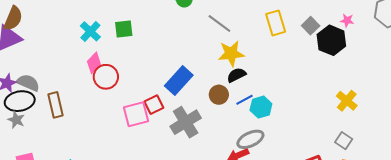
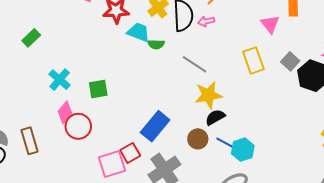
green square: (124, 29) -> (98, 89), moved
blue line: (245, 100) -> (225, 143), turned 60
brown rectangle: (56, 105) -> (30, 141), moved

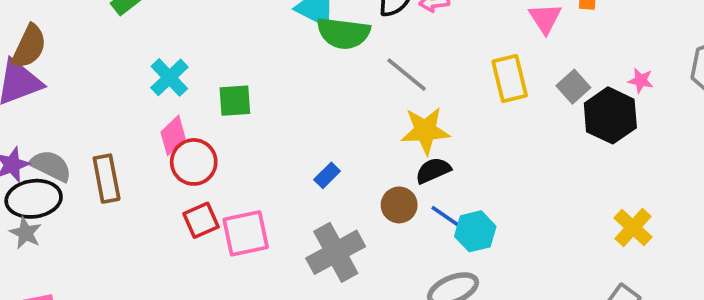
green semicircle: (156, 44) -> (343, 33), size x1.8
blue rectangle: (155, 126) -> (327, 175), size x0.5
red square: (130, 153) -> (201, 220), moved

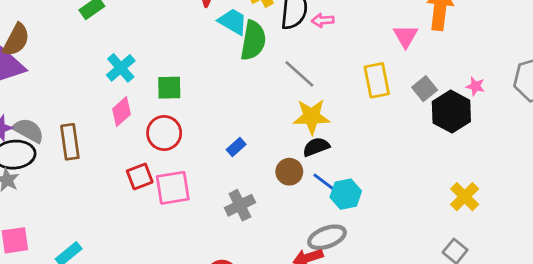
green semicircle: (343, 33) -> (253, 40), turned -90
red circle: (194, 162) -> (164, 133), moved
gray cross: (336, 252) -> (240, 205), size x0.7

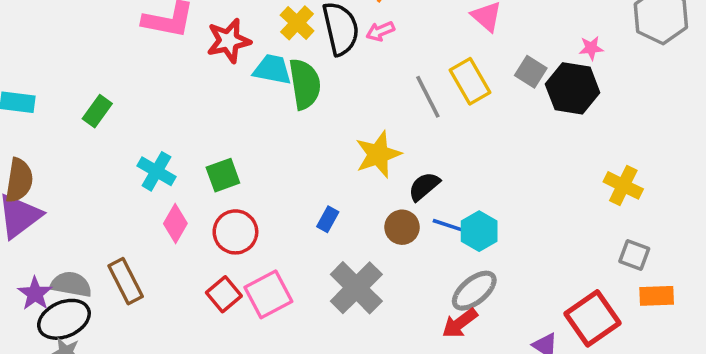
gray line: (299, 74) -> (428, 97), moved, turned 40
yellow star: (312, 117) -> (378, 154), moved
gray cross: (240, 205) -> (356, 288), size x1.4

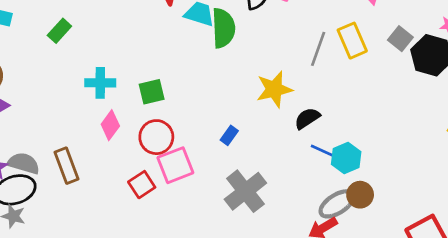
gray line: (428, 97) -> (318, 49), turned 40
cyan cross: (157, 171) -> (100, 83), turned -36
brown circle: (402, 227) -> (360, 195), moved
pink square: (268, 294) -> (175, 165), moved

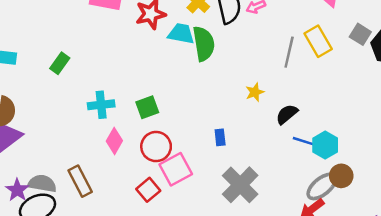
yellow star: (274, 89) -> (255, 92), size x0.6
blue rectangle: (229, 135) -> (220, 137), turned -35

